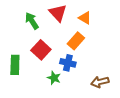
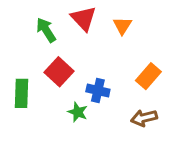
orange triangle: (85, 18) -> (122, 26), turned 32
orange rectangle: (76, 41) -> (148, 76), moved

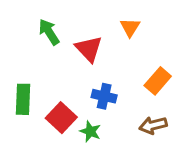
red triangle: (83, 18) -> (89, 49), moved
red square: (59, 72) -> (61, 118), moved
green star: (78, 112) -> (90, 131), moved

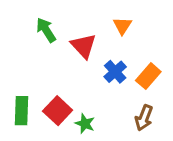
blue cross: (104, 96) -> (115, 72), moved, turned 35
green rectangle: (23, 99) -> (22, 111), moved
brown arrow: (153, 125) -> (144, 118), turned -55

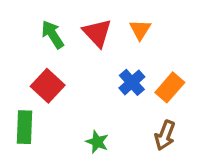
red triangle: (83, 46) -> (97, 33), moved
red square: (58, 111) -> (48, 86), moved

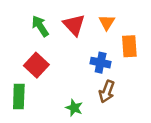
blue cross: (132, 82) -> (101, 63), turned -36
orange rectangle: (170, 87) -> (129, 46), moved, turned -45
brown arrow: (165, 135) -> (107, 92), moved

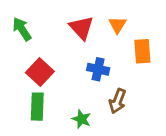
green arrow: (40, 26) -> (22, 29), moved
blue cross: (101, 63) -> (98, 69), moved
green rectangle: (19, 97) -> (37, 107), moved

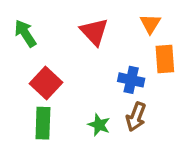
orange triangle: (117, 25) -> (150, 24), moved
blue cross: (98, 69) -> (131, 80), moved
green star: (81, 119) -> (99, 125), moved

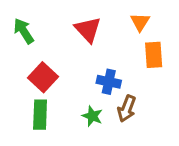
blue cross: (131, 80) -> (109, 82), moved

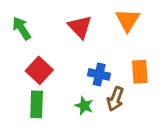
orange triangle: (140, 22) -> (128, 20), size x1.4
orange rectangle: (154, 55) -> (140, 72), moved

